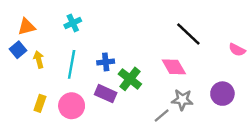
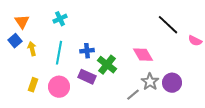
orange triangle: (27, 27) -> (22, 22), turned -49
black line: (188, 34) -> (168, 25), moved
purple circle: (222, 94) -> (172, 83), moved
gray star: (182, 100) -> (150, 82), turned 30

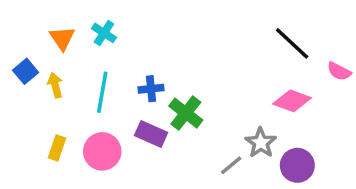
cyan cross: (60, 19) -> (104, 33), turned -32
orange triangle: (22, 22) -> (62, 38), moved
pink diamond: (143, 55) -> (292, 101), moved, turned -40
purple circle: (172, 83) -> (297, 165), moved

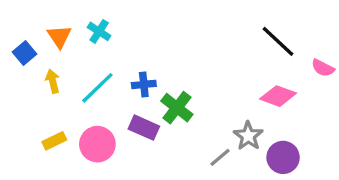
blue square: (26, 71) -> (24, 53), moved
cyan line: (102, 92) -> (97, 88), turned 36
yellow rectangle: (57, 148) -> (54, 141), turned 45

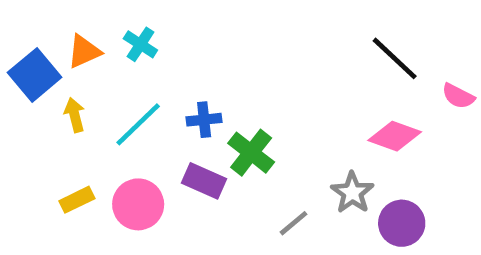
orange triangle: (59, 36) -> (84, 51), turned 40
blue square: (24, 53) -> (35, 75), size x1.5
gray line: (220, 157) -> (293, 223), moved

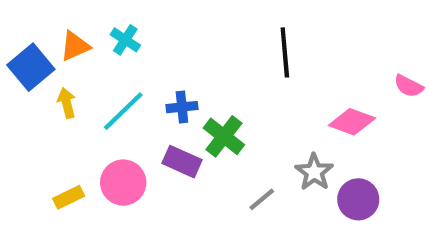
black line: (395, 58) -> (285, 52), moved, turned 42
yellow rectangle: (77, 200) -> (69, 197), moved

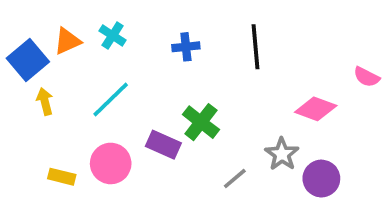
yellow arrow: (67, 103) -> (45, 101), moved
blue cross: (182, 107) -> (186, 47), moved
yellow rectangle: (69, 197) -> (62, 177), turned 40

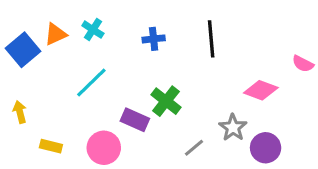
yellow arrow: (45, 101) -> (20, 112), moved
pink circle: (111, 163) -> (104, 148), moved

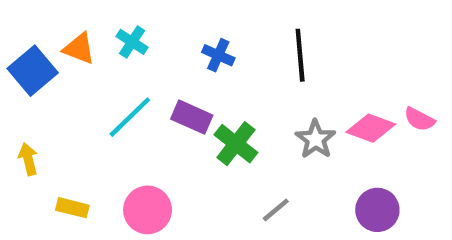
orange triangle: (56, 34) -> (79, 49), turned 45
blue cross: (154, 39) -> (218, 55), turned 30
pink semicircle: (303, 64) -> (419, 119), moved
purple rectangle: (135, 120) -> (192, 117), moved
gray star: (233, 128) -> (316, 139), moved

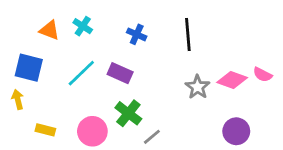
blue square: (33, 71) -> (29, 68), moved, turned -36
green cross: (236, 144) -> (128, 113), moved
gray line: (276, 210) -> (152, 137), moved

